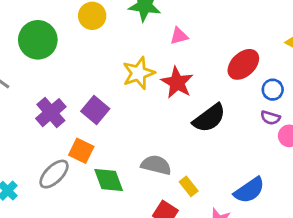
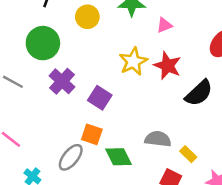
purple cross: (51, 113) -> (62, 81), moved

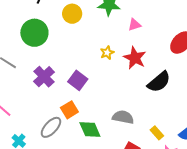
yellow star: (133, 61) -> (107, 53), size x0.6
purple cross: (62, 81) -> (44, 77), moved
orange square: (92, 134) -> (69, 110), turned 36
yellow rectangle: (188, 154) -> (157, 133), moved

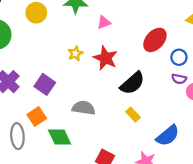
gray semicircle: (123, 117) -> (84, 108), moved
gray ellipse: (51, 127) -> (17, 136), turned -45
yellow rectangle: (157, 133) -> (133, 115), moved

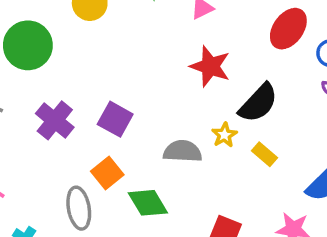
yellow star: (75, 53) -> (224, 135), moved

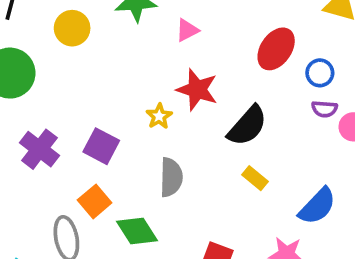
yellow star: (224, 135) -> (159, 116), moved
gray semicircle: (183, 151) -> (171, 177), turned 90

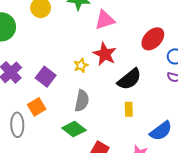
pink triangle: (187, 30) -> (105, 20), size x1.5
yellow rectangle: (255, 178) -> (129, 109), turned 40
green diamond: (137, 231) -> (74, 129), moved, turned -30

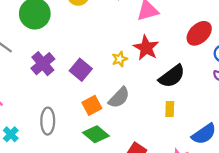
gray semicircle: (82, 101) -> (119, 98), turned 30
orange square: (37, 107) -> (92, 105), moved
green diamond: (74, 129) -> (96, 134), moved

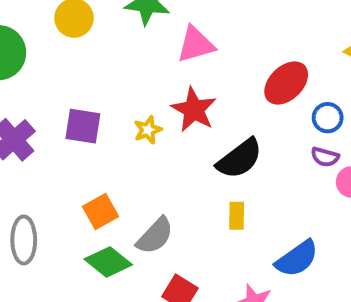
purple square: (81, 70) -> (83, 126), moved, turned -30
gray semicircle: (119, 98) -> (155, 236), moved

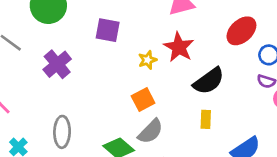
purple square: (83, 126) -> (108, 30), moved
orange square: (100, 211) -> (143, 100), moved

